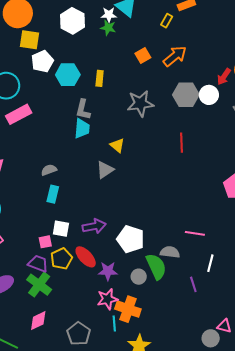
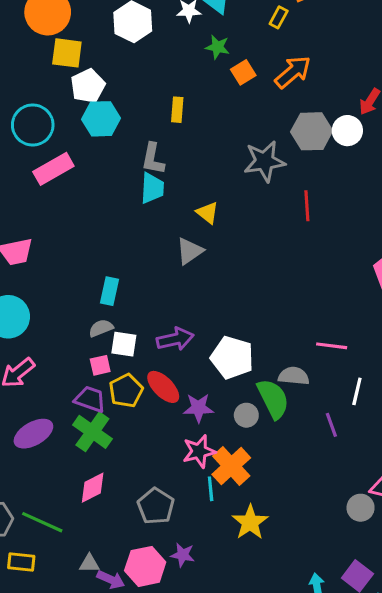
green star: (108, 28) -> (217, 47), moved
cyan hexagon: (68, 75) -> (101, 119), moved
gray star: (140, 103) -> (264, 161), moved
gray semicircle: (49, 170) -> (101, 328), moved
orange cross: (128, 309) -> (231, 466), turned 30

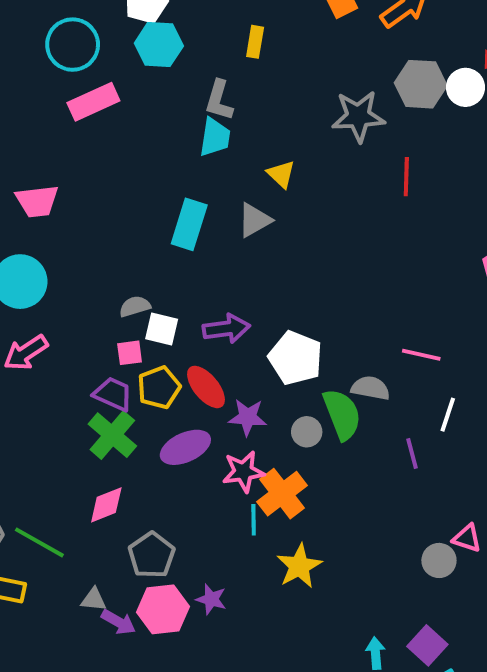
cyan rectangle: (110, 291) -> (189, 224), moved, size x1.4
purple ellipse: (33, 434) -> (185, 447), moved
gray pentagon: (156, 506) -> (152, 555), moved

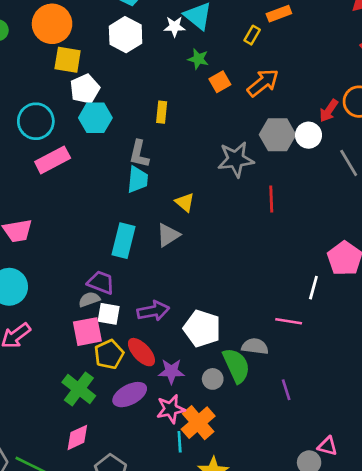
pink square: (130, 353) -> (87, 332), size x1.6
purple trapezoid: (113, 394) -> (101, 282), moved
white line: (448, 415) -> (313, 288), moved

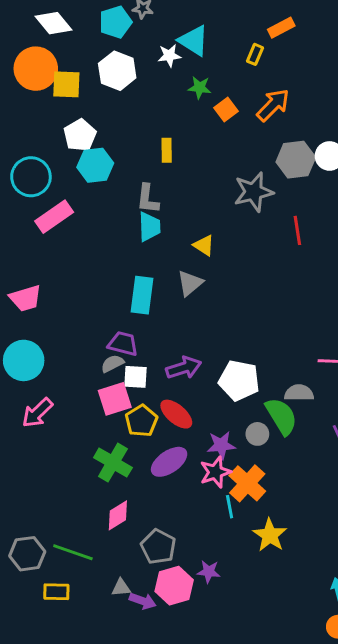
yellow square: (68, 60) -> (66, 84), moved
purple star: (171, 371) -> (221, 445), moved

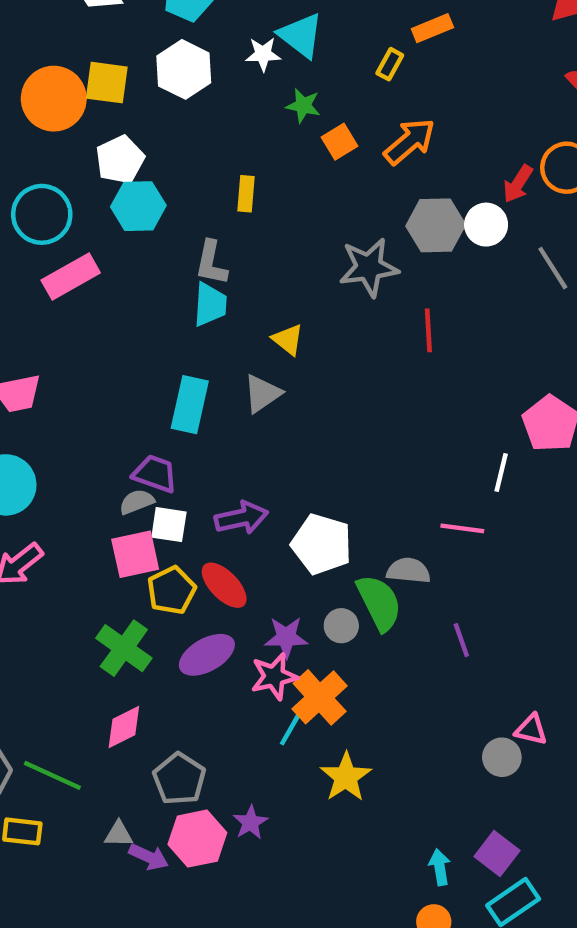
orange circle: (36, 69) -> (54, 99), moved
cyan line: (230, 507) -> (290, 729), turned 35
purple star: (209, 572) -> (250, 822), turned 30

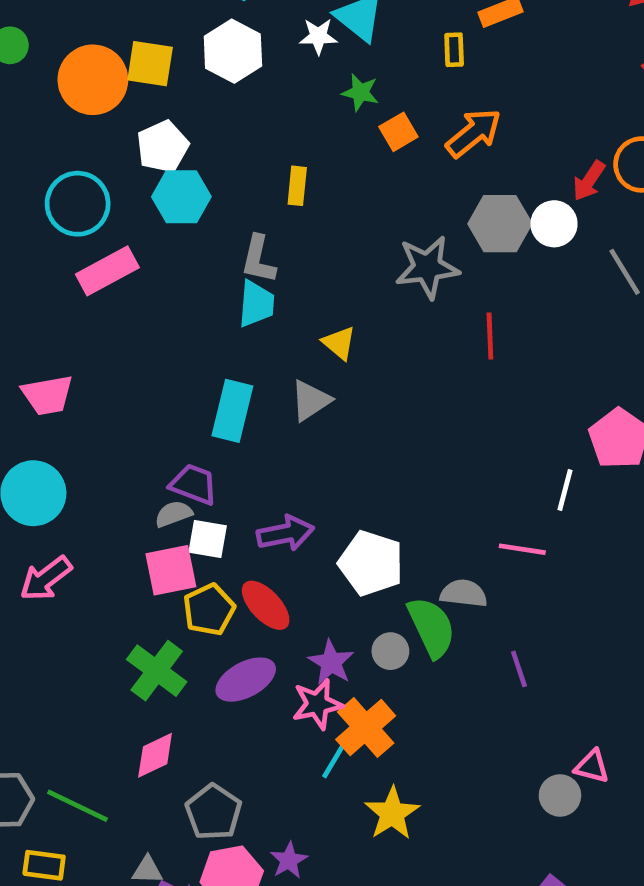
yellow rectangle: (390, 64) -> (454, 50), turned -32
purple star: (286, 637) -> (331, 662), turned 30

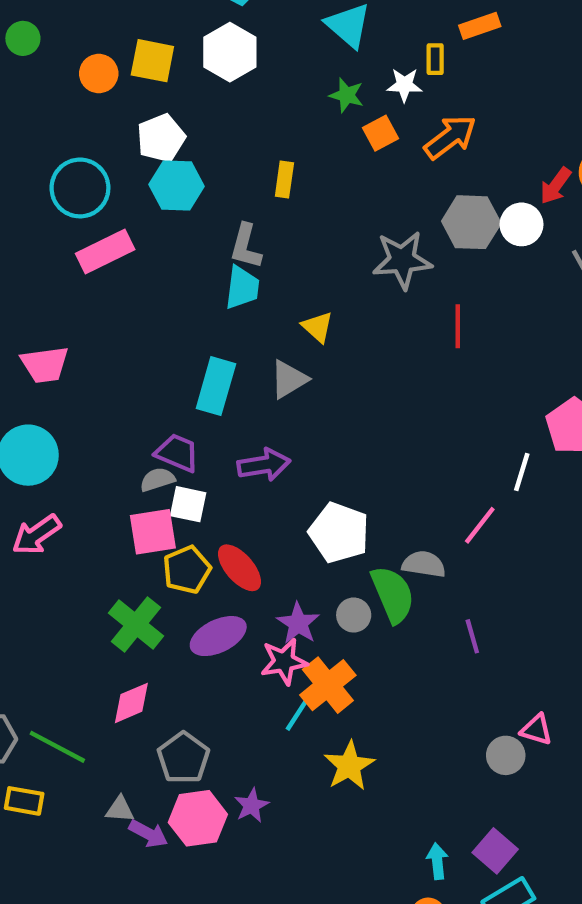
white star: (318, 36) -> (404, 85), moved
orange circle: (93, 80) -> (99, 74), size x0.6
purple arrow: (285, 533) -> (264, 465), moved
pink line: (522, 549) -> (480, 525), turned -63

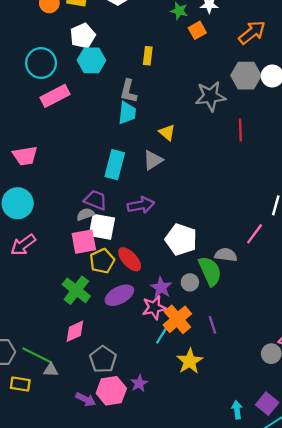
orange arrow: (450, 137) -> (252, 32), moved
white square: (188, 504) -> (102, 227), size x1.4
purple line: (472, 636) -> (212, 325), moved
gray triangle: (120, 809) -> (51, 370), moved

